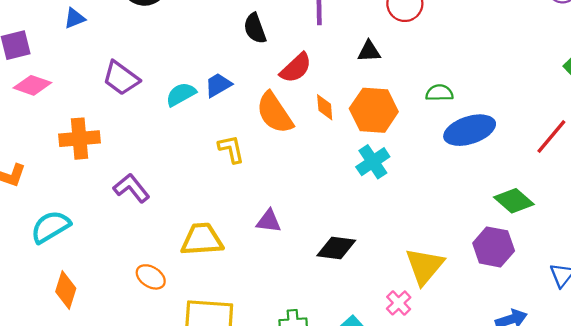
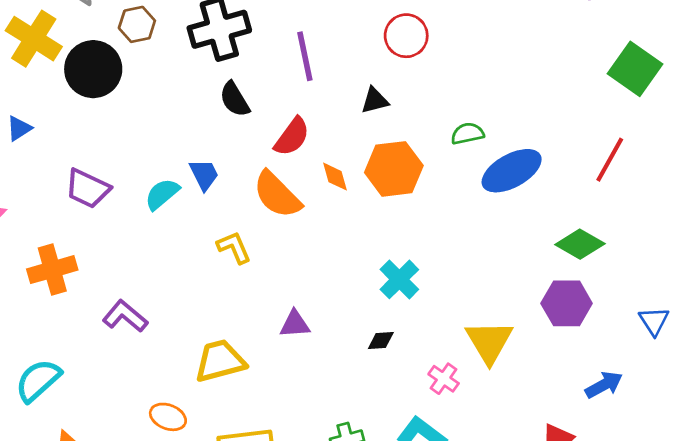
blue trapezoid: (218, 85) -> (204, 175), turned 104
cyan cross: (373, 162) -> (399, 279), moved
black diamond: (336, 248) -> (381, 340), size x0.6
pink cross: (399, 303) -> (444, 379), moved

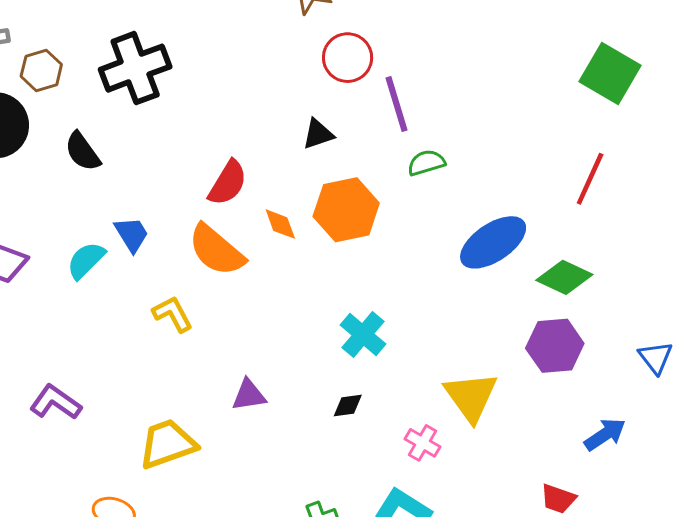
purple line: (305, 56) -> (396, 104), moved
black semicircle: (235, 99) -> (83, 152), moved
blue ellipse: (512, 171) -> (493, 242), moved

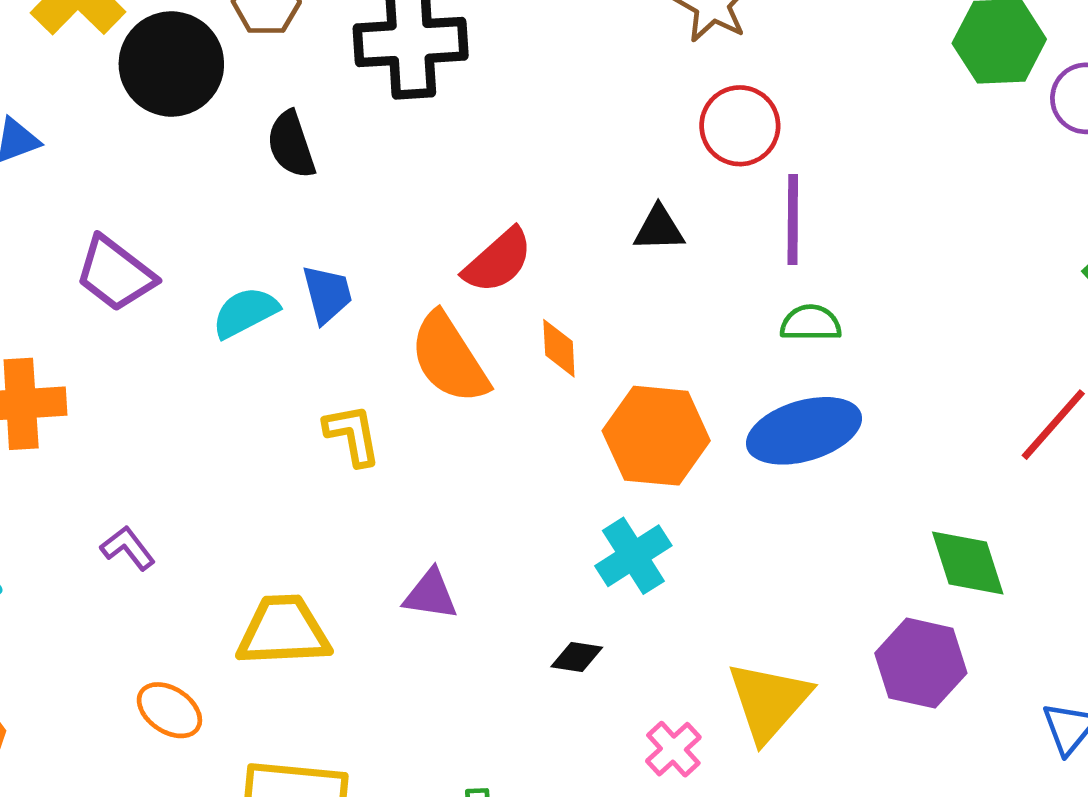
orange hexagon: (346, 210) -> (656, 436), moved
blue ellipse: (493, 242) -> (804, 431), moved
green diamond: (564, 277) -> (968, 563), turned 30
purple L-shape: (55, 402) -> (128, 548), moved, size x0.7

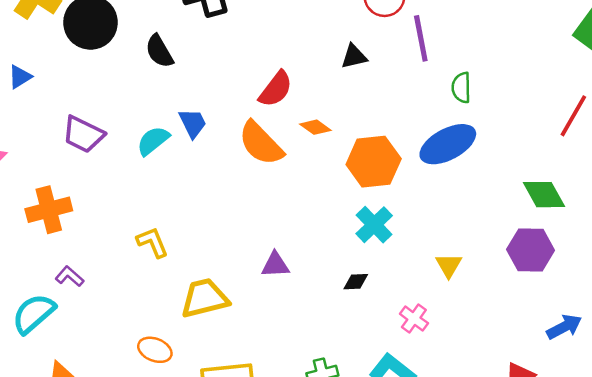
green semicircle: (811, 323) -> (461, 88), moved, turned -80
orange diamond: (559, 348) -> (315, 127), turned -40
yellow L-shape: (352, 435) -> (153, 242), moved
purple L-shape: (128, 548) -> (69, 276), moved
yellow triangle: (769, 701) -> (449, 265), moved, size x0.6

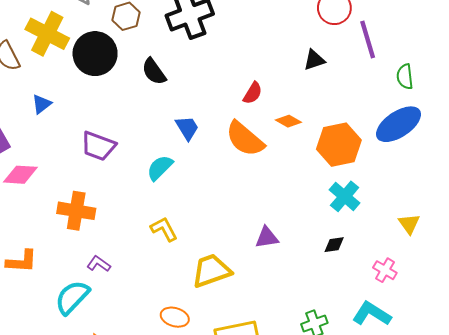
red semicircle: (276, 89) -> (253, 93), size x0.7
cyan semicircle: (153, 141) -> (160, 168), moved
orange cross: (49, 210) -> (76, 211), turned 30

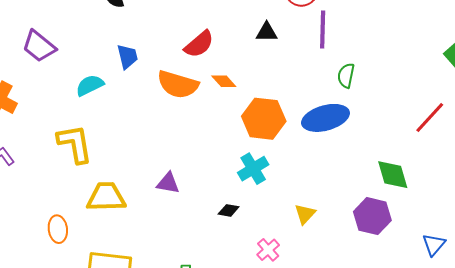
red semicircle: (253, 93) -> (199, 44), size x1.4
orange semicircle: (245, 139) -> (178, 84), turned -42
yellow L-shape: (164, 229) -> (75, 144), size x1.5
orange ellipse: (175, 317) -> (58, 229), turned 48

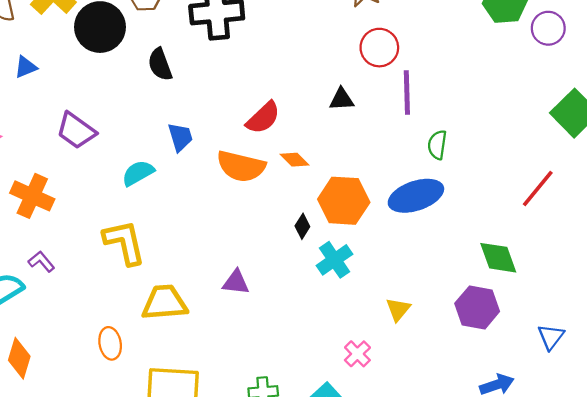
black diamond: (229, 210) -> (302, 226), moved, turned -65

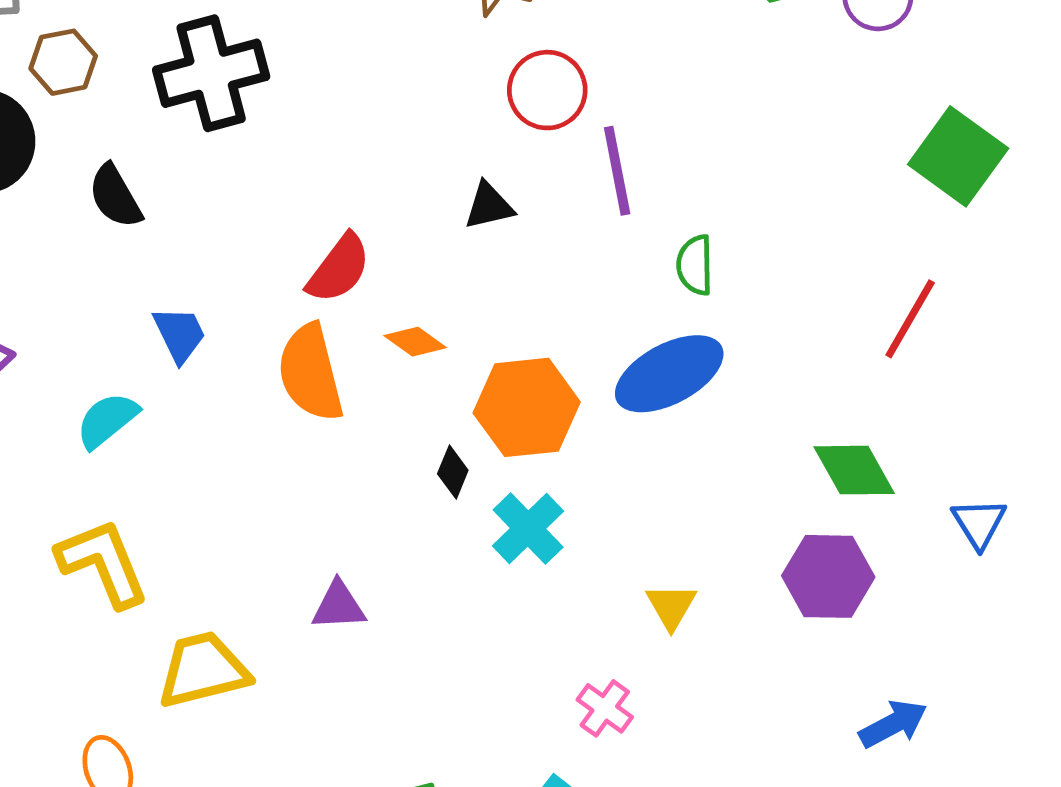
orange semicircle: (241, 166) -> (310, 373), turned 72
blue triangle: (551, 337) -> (979, 523), moved

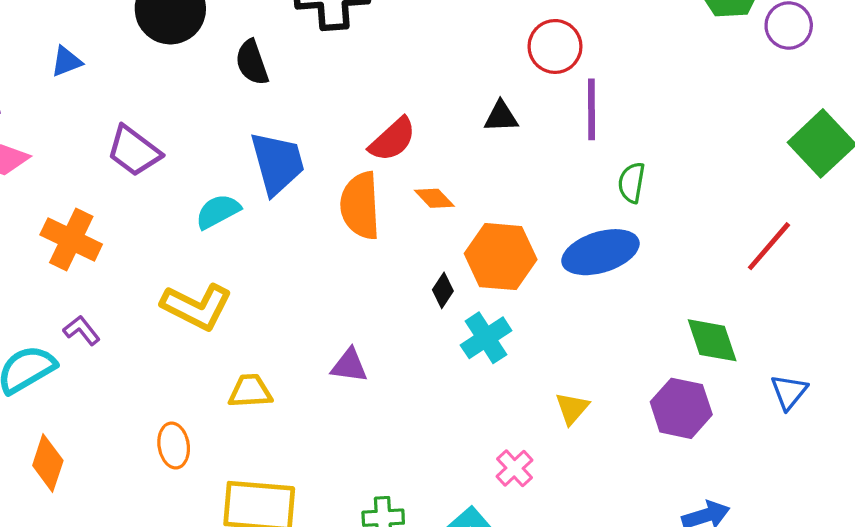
blue trapezoid: (180, 334) -> (277, 163), size x1.6
yellow L-shape: (103, 563) -> (197, 307), turned 128
yellow trapezoid: (203, 670) -> (250, 391), size x0.7

